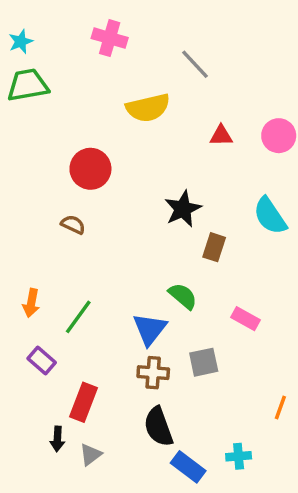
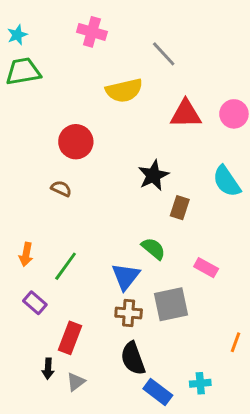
red triangle: (221, 136) -> (186, 114), size x1.6
gray square: (204, 362) -> (171, 304), size x1.4

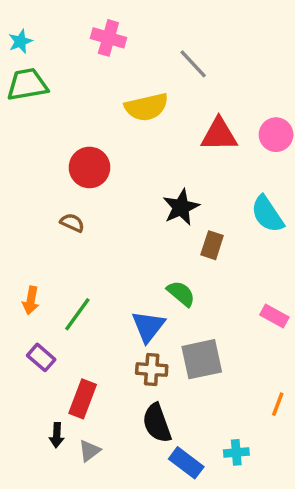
pink rectangle: (206, 268) -> (274, 316), moved

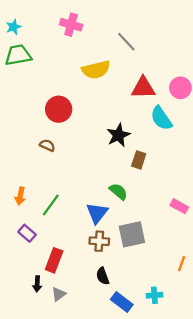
cyan semicircle: (267, 214) -> (161, 118), moved
black semicircle: (157, 423) -> (103, 276), size x0.7

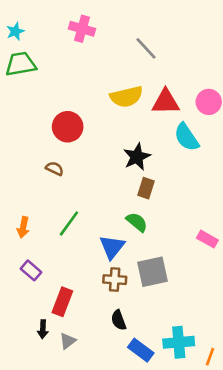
yellow semicircle: (96, 70) -> (126, 97), moved
brown rectangle: (139, 160) -> (146, 188), moved
green line: (51, 205) -> (69, 223), moved
orange line: (182, 264) -> (210, 357), moved
cyan cross: (154, 295) -> (179, 342), size x1.6

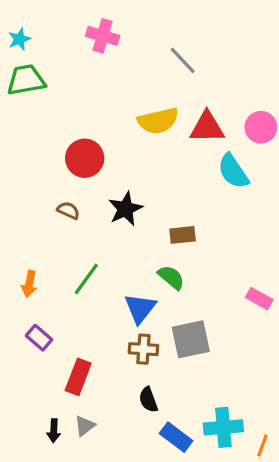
black star: (137, 157) -> (125, 209), moved
brown rectangle: (146, 188) -> (183, 235), turned 66
black arrow: (43, 329) -> (54, 431), moved

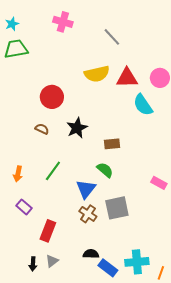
brown cross: (143, 349) -> (88, 214), turned 30
black semicircle: (148, 400) -> (91, 254), moved, turned 112

